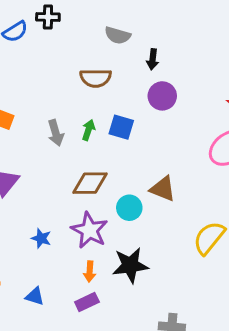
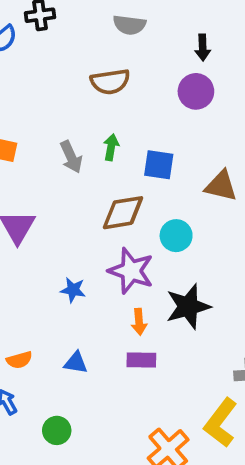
black arrow: (153, 59) -> (203, 48), moved
blue square: (121, 127) -> (159, 165), moved
brown triangle: (163, 189) -> (221, 186), moved
purple rectangle: (87, 302) -> (141, 360), turned 35

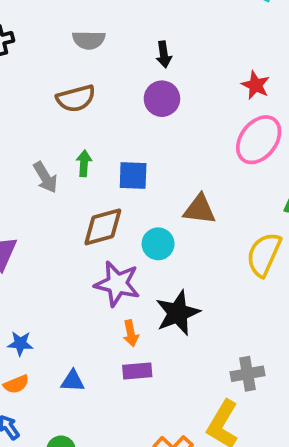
brown triangle: (221, 186) -> (200, 209), moved
blue star: (73, 290) -> (20, 343), moved

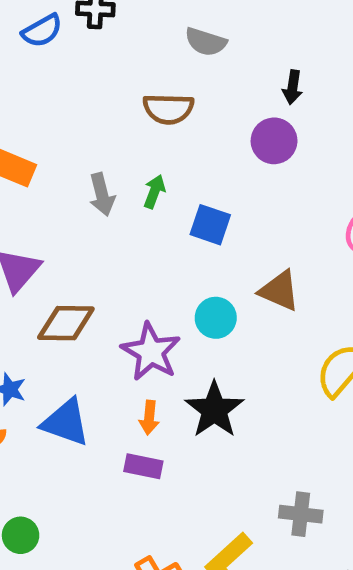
brown diamond: (103, 227) -> (66, 323), moved
black star: (178, 313) -> (214, 410), turned -30
gray cross: (248, 374) -> (301, 514), moved
blue triangle: (73, 381) -> (66, 422), moved, size x1.6

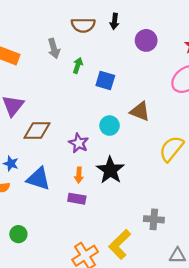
black arrow: (293, 87) -> (114, 21), moved
purple circle: (274, 141) -> (146, 40), moved
gray arrow: (102, 194) -> (54, 48), moved
purple star: (151, 352) -> (79, 143), size x0.7

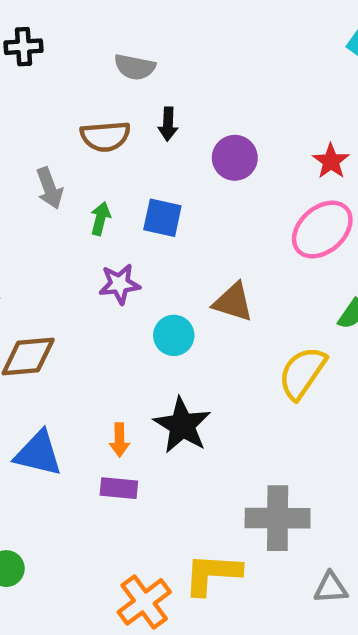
blue square: (105, 81) -> (162, 218), moved
purple star: (79, 143) -> (120, 284), moved, turned -30
gray cross: (154, 219) -> (278, 518), size x1.5
yellow L-shape: (120, 244) -> (212, 574), turned 52

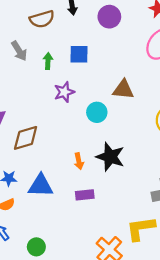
orange arrow: (119, 440) -> (79, 161), moved

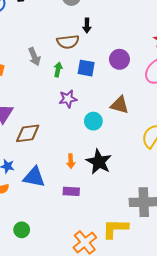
purple circle: (109, 17) -> (119, 59), moved
brown semicircle: (42, 19) -> (68, 42), moved

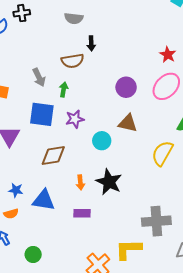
purple circle: (119, 59) -> (126, 87), moved
blue square: (86, 68) -> (42, 114), moved, size x1.4
brown diamond: (28, 133) -> (53, 156), moved

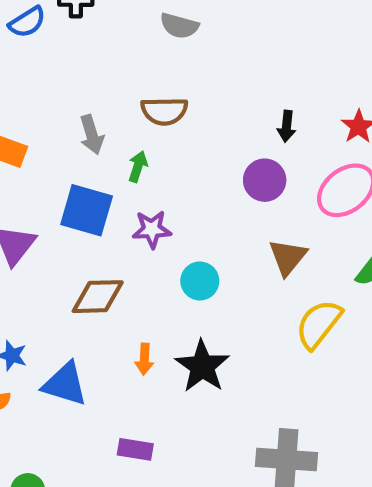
black arrow: (91, 43) -> (287, 126), moved
brown triangle: (128, 123) -> (288, 257), moved, turned 48
purple rectangle: (82, 213) -> (135, 449), moved

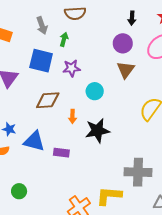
brown triangle: (288, 257) -> (126, 70), moved
orange arrow: (144, 359) -> (72, 116), moved
black star: (202, 366) -> (97, 131), turned 30
purple rectangle: (135, 449) -> (61, 153), moved

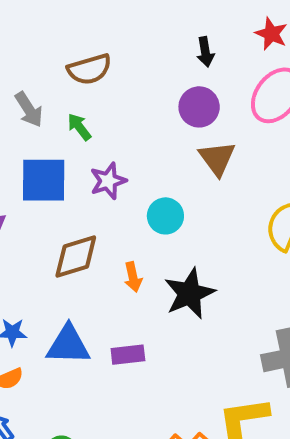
green arrow: (64, 39) -> (79, 127), turned -40

